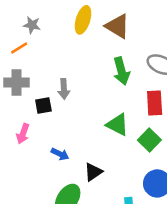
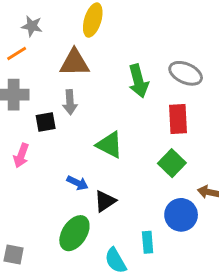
brown triangle: (118, 26) -> (74, 63), moved, turned -32
green triangle: (118, 125) -> (109, 145), moved
blue arrow: (60, 154) -> (78, 183), moved

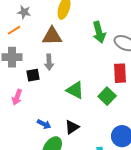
green arrow: (138, 81) -> (99, 32), moved
green square: (172, 163) -> (107, 96), moved
blue arrow: (78, 183) -> (44, 124), moved

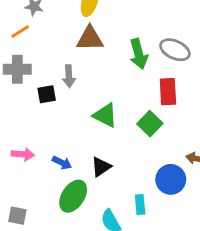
green arrow: (99, 32) -> (139, 54), moved
brown triangle: (52, 36) -> (90, 39), moved
pink arrow: (17, 97) -> (23, 154), moved, turned -105

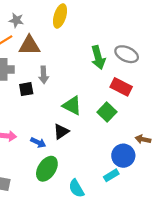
brown triangle: (90, 39) -> (29, 45), moved
red rectangle: (168, 92) -> (121, 87), turned -60
black triangle: (101, 167) -> (61, 132), moved
cyan rectangle: (140, 205) -> (111, 175), moved, turned 64

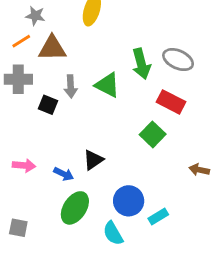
black square: (26, 89) -> (48, 105), turned 32
green triangle: (72, 105) -> (107, 85), moved
blue circle: (123, 156) -> (129, 201), moved

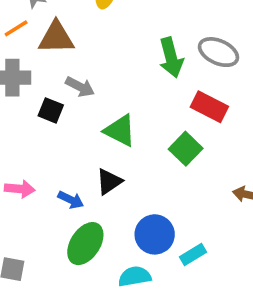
green triangle: (107, 85) -> (120, 130), moved
gray arrow: (71, 86) -> (80, 87), turned -60
cyan semicircle: (113, 233) -> (135, 276), turned 110

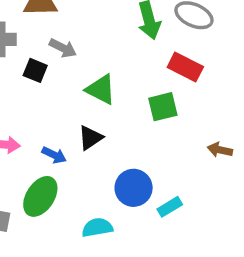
green square: (186, 149) -> (163, 107), turned 32
green ellipse: (85, 244) -> (40, 196), moved
cyan semicircle: (135, 276) -> (97, 228), moved

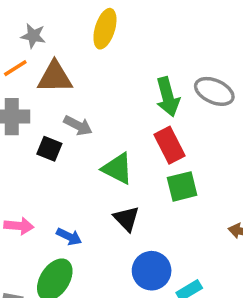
red rectangle: (185, 67) -> (169, 145), moved, turned 36
black triangle: (90, 138) -> (126, 219), moved, turned -40

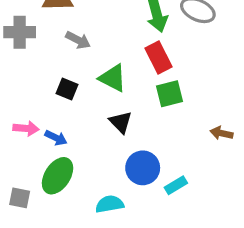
black square: (49, 149) -> (67, 89), moved
blue arrow: (69, 237) -> (56, 138), moved

